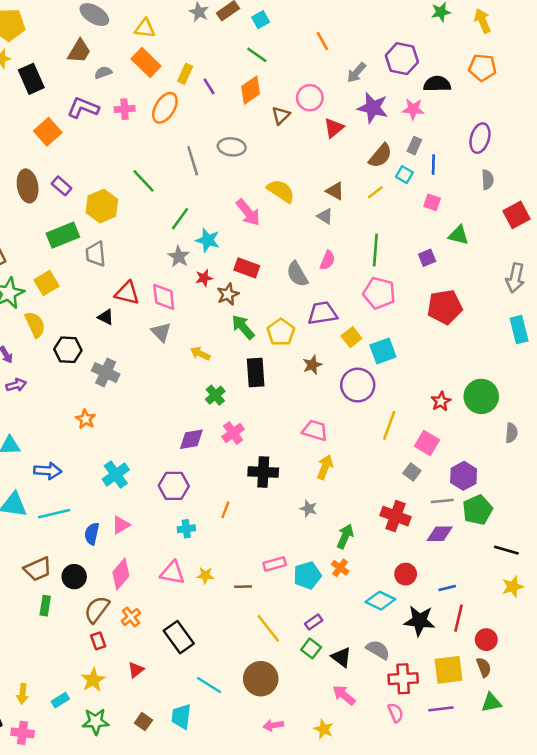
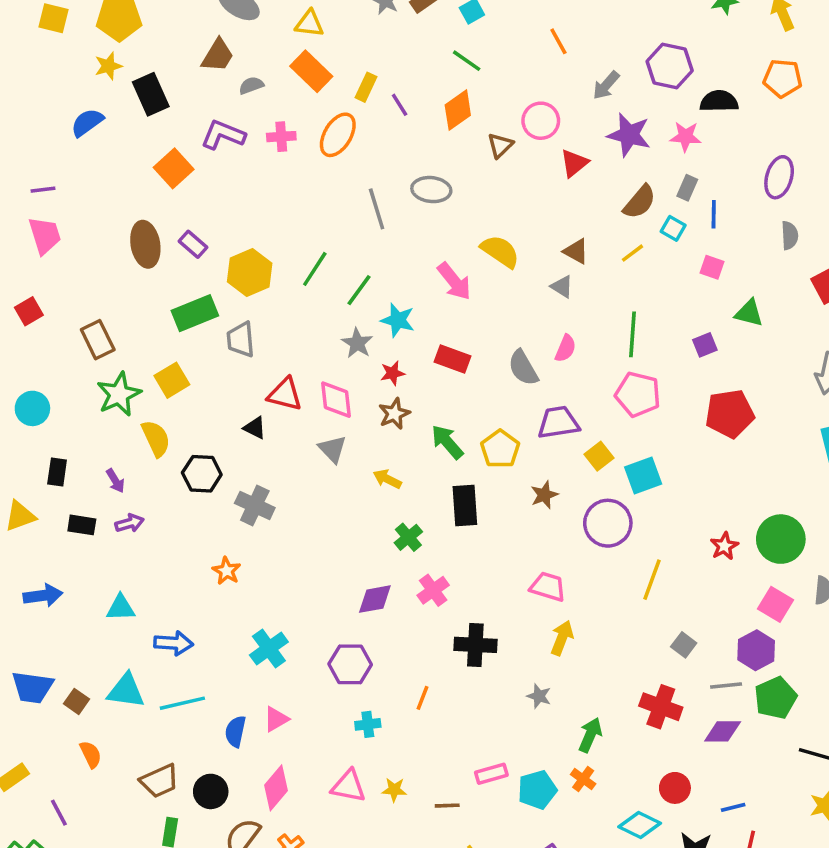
green line: (143, 181) -> (315, 269), moved, turned 76
brown star: (228, 294) -> (394, 414), moved
pink square: (427, 443) -> (776, 604), moved

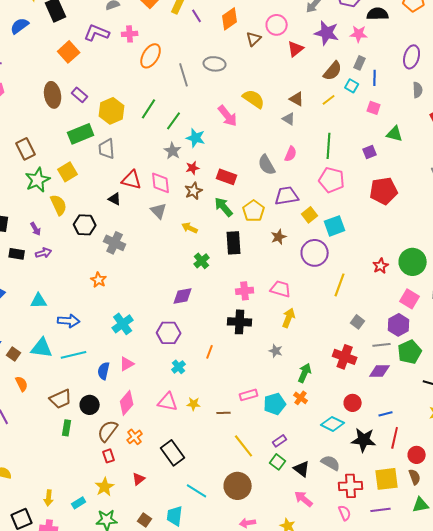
orange ellipse: (338, 135) -> (151, 56), moved
red rectangle: (453, 359) -> (227, 177), moved
pink cross: (433, 590) -> (245, 291), moved, turned 30
cyan cross: (368, 724) -> (179, 367), turned -32

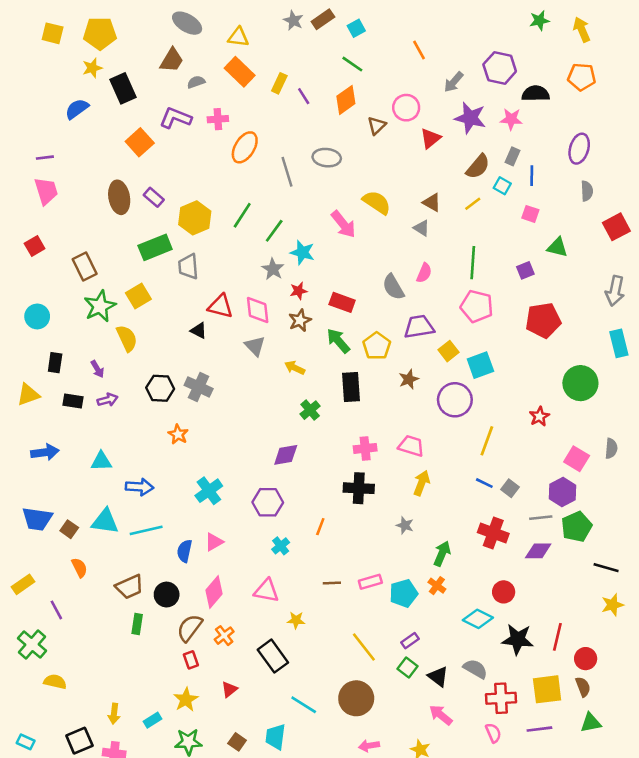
black hexagon: (85, 225) -> (160, 388), moved
green circle: (413, 262) -> (580, 383), moved
yellow star: (194, 404) -> (296, 620), moved
brown line: (224, 413) -> (332, 583), moved
blue line: (386, 414) -> (484, 483), moved, turned 40

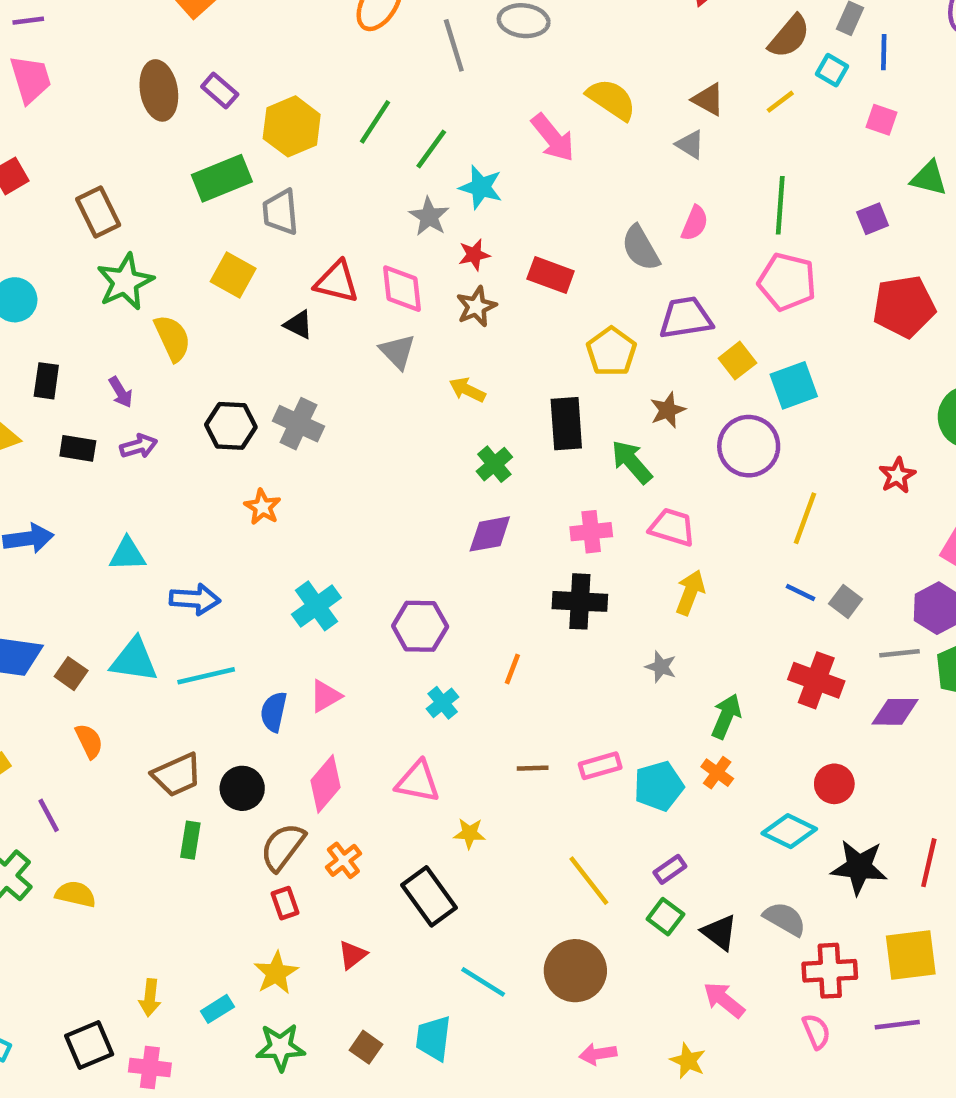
yellow square: (138, 296) -> (233, 275), moved, turned -30
green arrow: (338, 341) -> (632, 462), moved
purple diamond: (286, 455) -> (490, 534), moved
yellow semicircle: (55, 682) -> (76, 894), moved

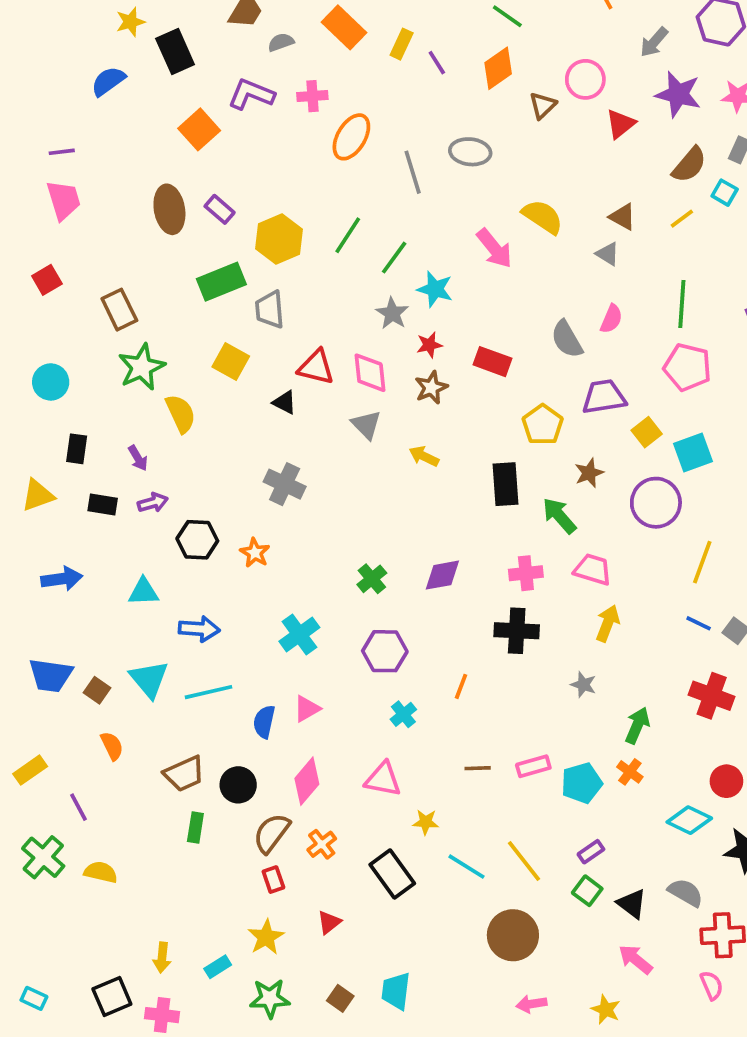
black hexagon: (231, 426) -> (197, 540), moved
green cross: (494, 464) -> (372, 579), moved
cyan triangle: (134, 660) -> (149, 679), turned 42
cyan line: (483, 982) -> (467, 867), moved

